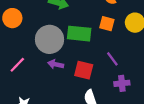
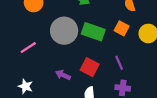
purple arrow: (56, 64) -> (63, 75), moved

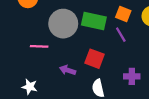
pink line: (28, 48) -> (39, 46), moved, turned 42
purple line: (119, 63) -> (121, 35), moved

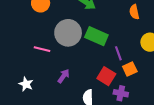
orange square: (123, 14) -> (130, 69), moved, turned 32
red square: (95, 59) -> (106, 76), moved
purple arrow: (68, 70) -> (64, 76), turned 96

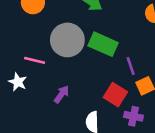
white star: (26, 84) -> (18, 82), moved

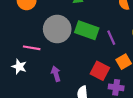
purple line: (131, 66) -> (111, 38), moved
purple arrow: (62, 94) -> (56, 74), turned -48

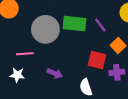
purple arrow: (56, 74) -> (55, 73), turned 144

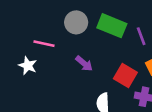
gray circle: (45, 29) -> (76, 22), size x0.7
purple arrow: (55, 73) -> (84, 64), moved

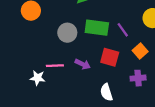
pink line: (44, 44) -> (55, 66), moved
red square: (125, 76) -> (110, 57), moved

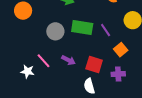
red square: (110, 57) -> (94, 64), moved
pink line: (55, 66) -> (43, 61), turned 49

